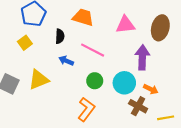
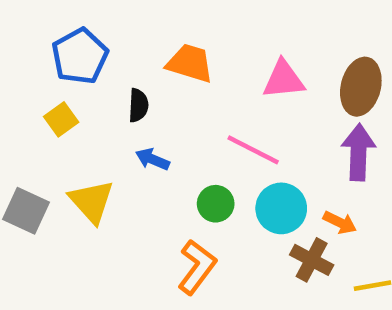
pink line: (93, 50) -> (253, 150), moved
purple arrow: (142, 57) -> (358, 152), moved
yellow triangle: (39, 80) -> (92, 201), turned -50

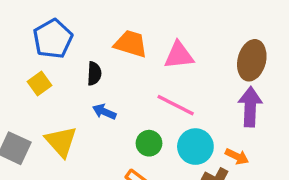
pink triangle: (284, 80) -> (179, 55), moved

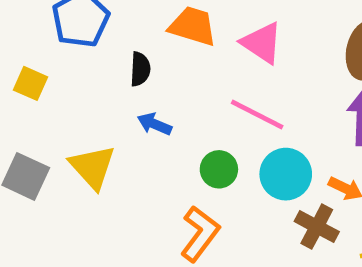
pink triangle: (179, 55) -> (262, 43), turned 40
yellow square: (40, 84) -> (30, 83), moved, turned -30

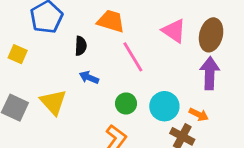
pink triangle: (262, 43) -> (174, 31), moved
pink line: (257, 114) -> (133, 57), moved, turned 32

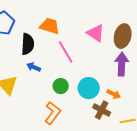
black semicircle: (81, 46) -> (28, 44), size x1.5

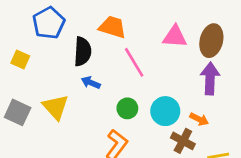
pink triangle: (96, 33) -> (175, 37), turned -30

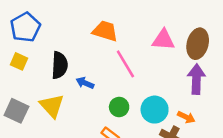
blue pentagon: (49, 23) -> (25, 27), moved
black semicircle: (83, 51) -> (60, 65), moved

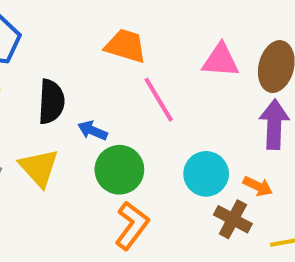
green circle: (119, 107) -> (119, 170), moved, size x1.5

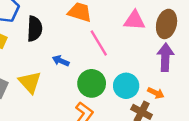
black semicircle: (51, 102) -> (35, 29), moved
green circle: (119, 170) -> (92, 83), moved

